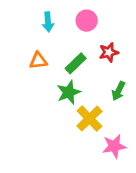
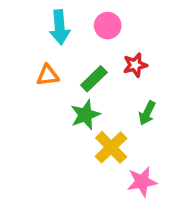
cyan arrow: (48, 22) -> (60, 27), size x1.4

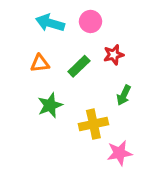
cyan arrow: (60, 27) -> (50, 23), turned 112
green star: (85, 115) -> (50, 105), moved
yellow cross: (111, 147) -> (93, 124), turned 32

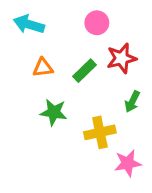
cyan arrow: (50, 23) -> (29, 24), moved
red star: (114, 55) -> (122, 58), size x1.4
green star: (50, 105) -> (54, 112), turned 30

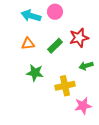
pink circle: (97, 23) -> (55, 12), moved
cyan arrow: (29, 24) -> (31, 16), moved
green arrow: (132, 102) -> (86, 66), turned 48

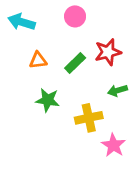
cyan arrow: (31, 16) -> (22, 22), moved
pink star: (83, 106) -> (113, 145), turned -30

